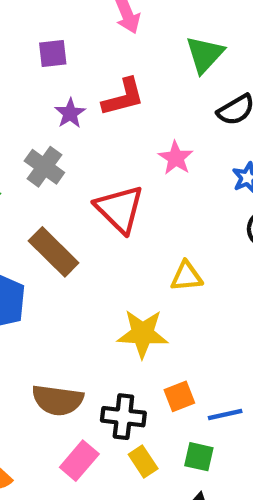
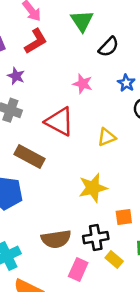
red L-shape: (123, 97) -> (36, 41), moved
yellow triangle: (186, 276) -> (107, 137), moved
orange square: (179, 396) -> (124, 217), turned 30

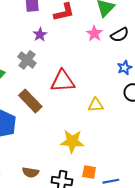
pink star: (83, 84) -> (94, 34), moved
red triangle: (59, 122) -> (63, 81), turned -50
brown semicircle: (56, 239) -> (31, 172), size x0.7

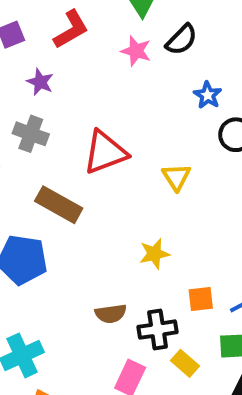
yellow triangle: (96, 105) -> (176, 177), turned -42
yellow star: (72, 141) -> (154, 254), size x0.7
brown semicircle: (31, 172) -> (111, 314), moved

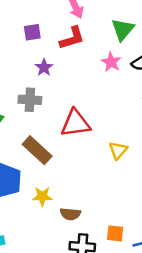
gray cross: (31, 134) -> (30, 100), turned -30
yellow star: (154, 254) -> (42, 196), moved
brown semicircle: (111, 314) -> (70, 214), moved

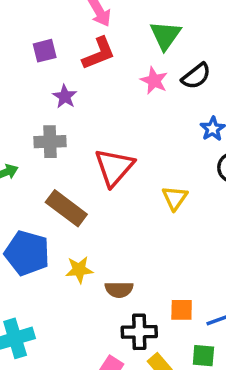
red triangle: (75, 123) -> (114, 167), turned -36

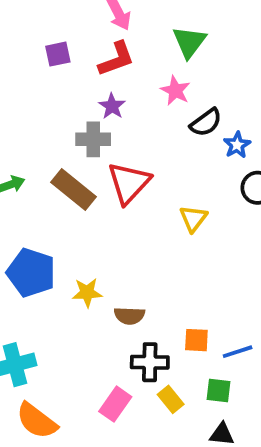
black semicircle: (196, 76) -> (206, 122), moved
purple star: (65, 96) -> (112, 106), moved
gray cross: (50, 142) -> (93, 139), moved
brown rectangle: (66, 208) -> (74, 189), moved

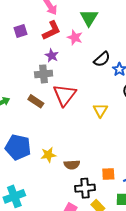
pink star: (175, 91) -> (75, 37), moved
brown rectangle: (74, 189) -> (36, 101), size x0.7

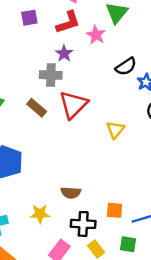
yellow star: (48, 155) -> (40, 214), moved

